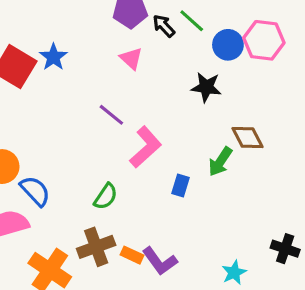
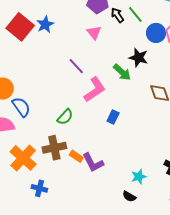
green arrow: (220, 162) -> (122, 72), moved, turned -90

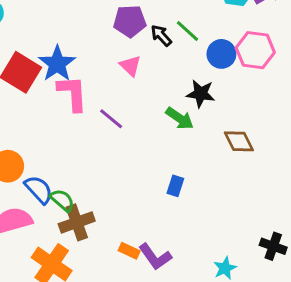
blue star: (45, 24) -> (57, 64), size x1.4
pink L-shape: (95, 90) -> (72, 93), moved, turned -52
green semicircle: (65, 117) -> (62, 200), moved, turned -84
brown cross: (54, 148) -> (77, 222), moved

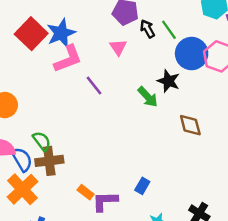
blue circle: (221, 54) -> (192, 54), size x1.4
pink L-shape: (72, 93) -> (68, 59), turned 60
blue rectangle: (175, 186) -> (142, 186), moved
blue semicircle: (39, 190) -> (22, 159), moved
purple L-shape: (155, 257) -> (105, 201), turned 112

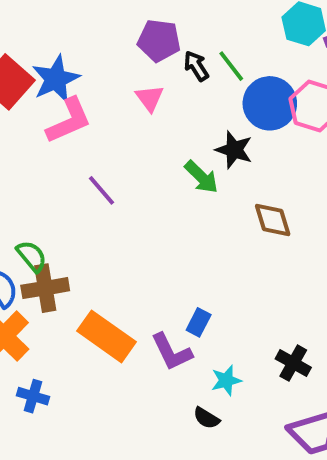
purple line: (94, 85) -> (102, 190), moved
orange rectangle: (86, 192) -> (106, 336), size x2.0
purple L-shape: (105, 201) -> (172, 352), moved, turned -112

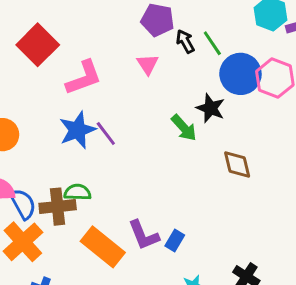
blue star: (56, 79) -> (77, 130), moved
green semicircle: (32, 256) -> (77, 192), moved, turned -52
purple L-shape: (172, 352) -> (144, 235), moved

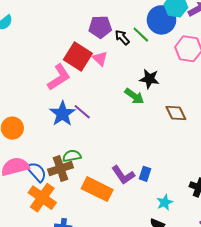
red square: (38, 45) -> (78, 56), moved
blue circle: (240, 74) -> (161, 20), moved

